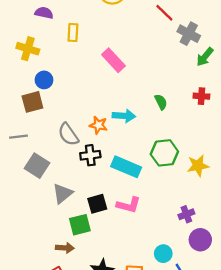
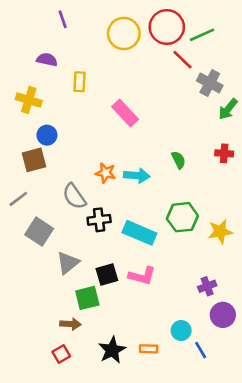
orange star: (98, 125) -> (106, 173), moved
gray line: (19, 137) -> (18, 199), turned -30

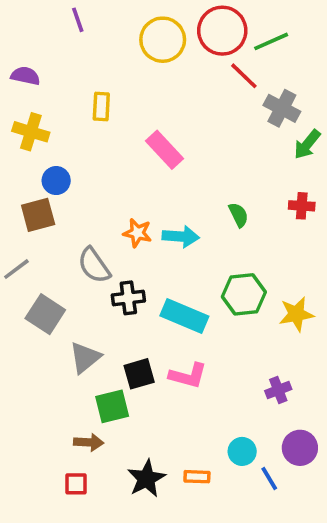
purple semicircle: (47, 60) -> (25, 76), moved
purple circle: (223, 315) -> (300, 448), moved
red square: (61, 354) -> (76, 484), turned 30

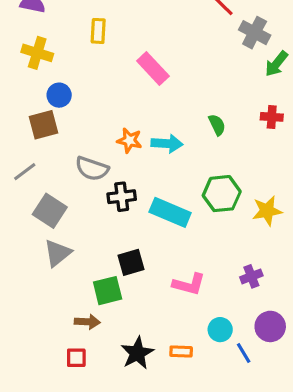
gray semicircle: (94, 265) -> (92, 169), turned -36
gray triangle: (85, 358) -> (58, 253), moved
pink L-shape: (188, 376) -> (189, 284), moved

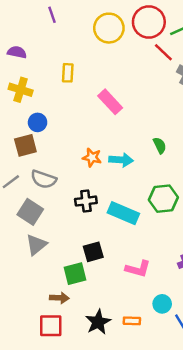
gray semicircle: (92, 169) -> (44, 179), moved
red square: (76, 358) -> (51, 326), size x1.5

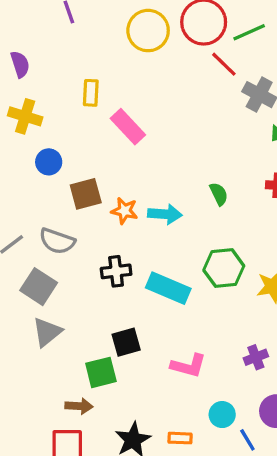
purple semicircle: (17, 52) -> (20, 64), turned 60
pink rectangle: (110, 102) -> (128, 127), moved
brown square: (25, 145) -> (86, 194), moved

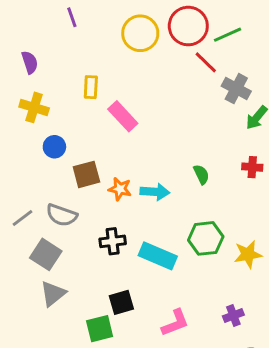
pink L-shape: (188, 366) -> (175, 323), turned -36

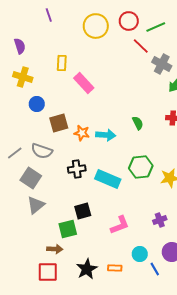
red circle: (188, 26) -> (129, 21), size x0.7

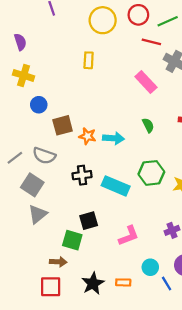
red line: (141, 46) -> (151, 42), turned -30
yellow rectangle: (62, 63) -> (89, 60), moved
pink rectangle: (84, 83) -> (146, 82), moved
green square: (68, 229) -> (72, 240), turned 30

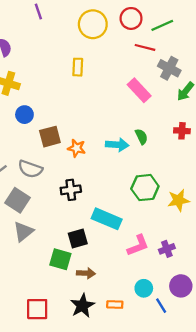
cyan arrow: (113, 138) -> (117, 145), moved
cyan rectangle: (116, 186) -> (107, 219), moved
pink L-shape: (129, 236) -> (138, 245), moved
brown arrow: (58, 262) -> (86, 273), moved

